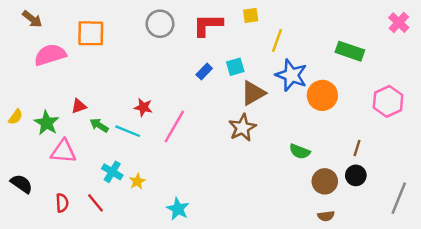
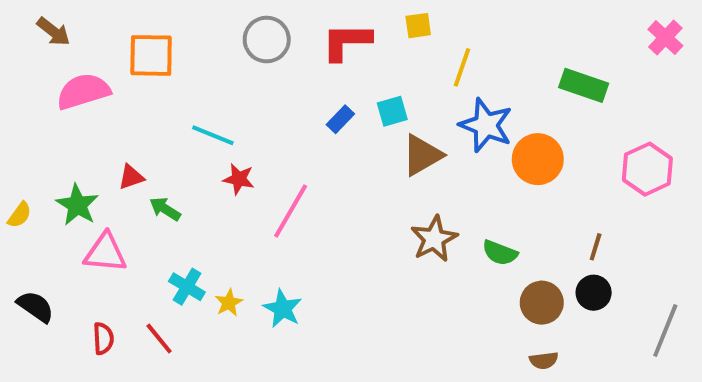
yellow semicircle: (16, 117) -> (20, 215), moved
brown star: (242, 128) -> (434, 239), moved
cyan line: (128, 131) -> (213, 135), moved
cyan star: (178, 209) -> (283, 309), moved

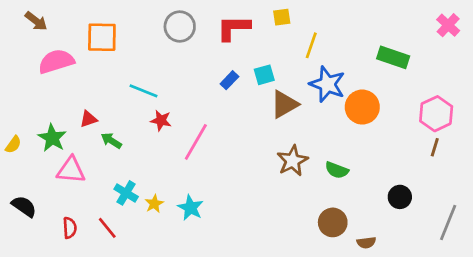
brown line: (596, 247) -> (435, 147), moved
brown circle: (542, 303) -> (333, 222), moved

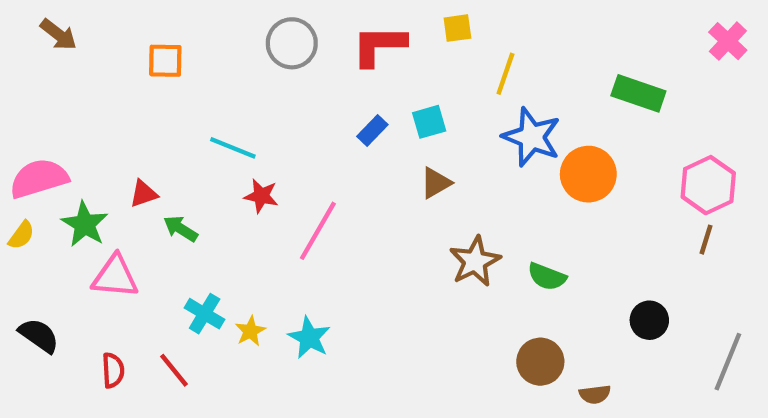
orange square: (102, 37) -> (165, 61), size x0.7
pink semicircle: (56, 61) -> (39, 178), moved
brown triangle: (284, 104) -> (436, 183), moved, size x0.7

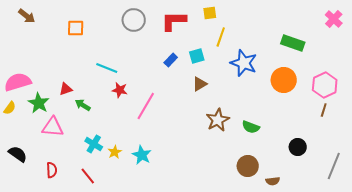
yellow line: (505, 74) -> (221, 37), moved
orange circle: (588, 174) -> (284, 80), moved
red line: (174, 370) -> (88, 176), moved

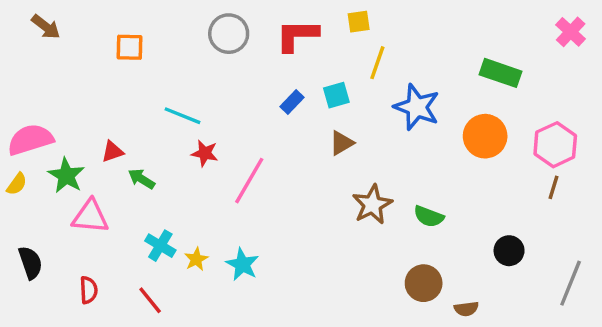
black semicircle: (18, 154) -> (30, 263), turned 36

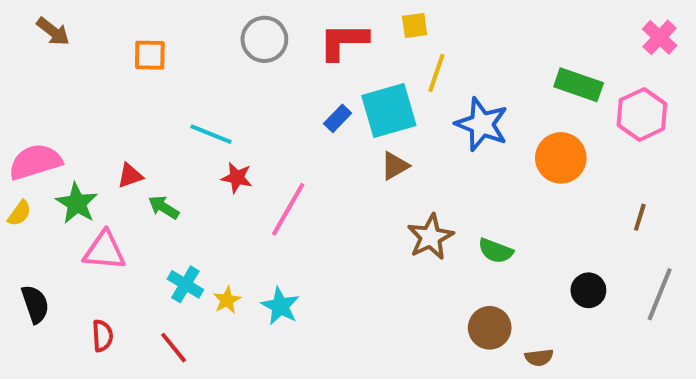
cyan square: (336, 95) -> (389, 110), size x1.8
pink hexagon: (555, 145) -> (642, 114), moved
gray line: (571, 283) -> (660, 294), moved

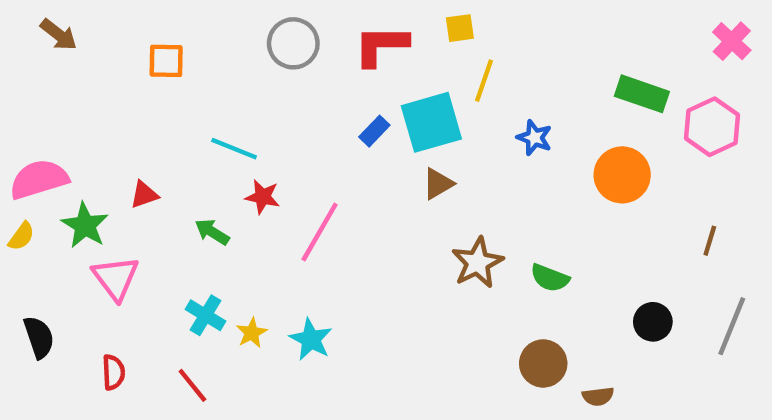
blue star: (482, 124) -> (534, 138), size x0.6
green arrow: (164, 207) -> (212, 232), moved
pink triangle: (104, 251) -> (116, 278), turned 48

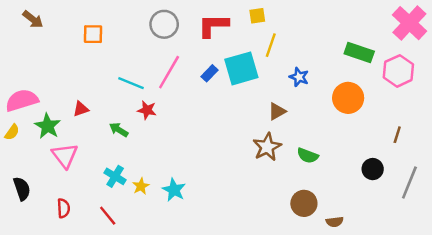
pink cross: (732, 41) -> (409, 23), size x1.6
brown triangle: (438, 184) -> (277, 111), moved
pink line: (320, 232) -> (169, 72), moved
black circle: (653, 322) -> (373, 169), moved

